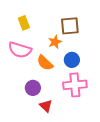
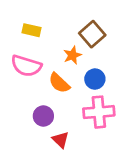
yellow rectangle: (24, 23) -> (32, 30), turned -56
brown square: (70, 26) -> (92, 34), turned -36

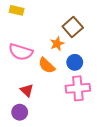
yellow rectangle: (32, 30) -> (17, 10), moved
purple circle: (43, 116) -> (20, 112), moved
red triangle: (61, 140) -> (27, 90), moved

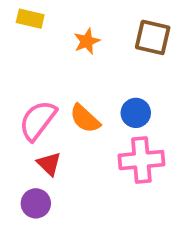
brown square: (73, 27) -> (153, 37), moved, turned -36
orange star: (57, 44) -> (87, 41), moved
pink semicircle: (21, 52) -> (38, 120), moved, turned 110

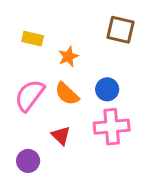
yellow rectangle: (30, 19) -> (33, 39), moved
orange star: (87, 41) -> (68, 57), moved
red triangle: (49, 164) -> (61, 136), moved

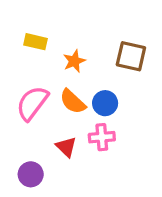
brown square: (121, 30) -> (131, 56), moved
blue circle: (107, 89) -> (105, 103), moved
pink cross: (112, 127) -> (102, 137), moved, size x0.7

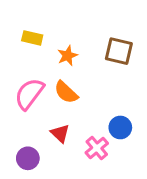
blue circle: (105, 103) -> (120, 127), moved
pink cross: (102, 137) -> (97, 148), moved, turned -35

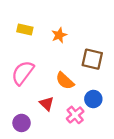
brown square: (119, 51) -> (92, 59), moved
orange star: (67, 56) -> (59, 35), moved
orange semicircle: (66, 92) -> (65, 81), moved

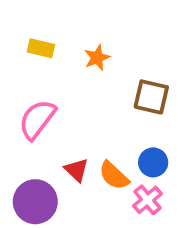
orange semicircle: (65, 81) -> (114, 176), moved
pink cross: (75, 115) -> (148, 200), moved
purple circle: (22, 123) -> (35, 202), size x1.5

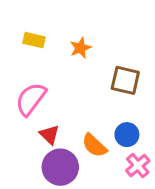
red triangle: (76, 170) -> (49, 135), moved
pink cross: (148, 200) -> (138, 166), moved
purple circle: (35, 202) -> (60, 167), moved

